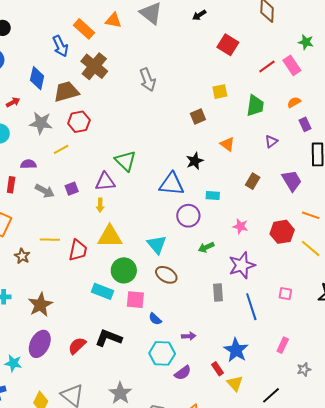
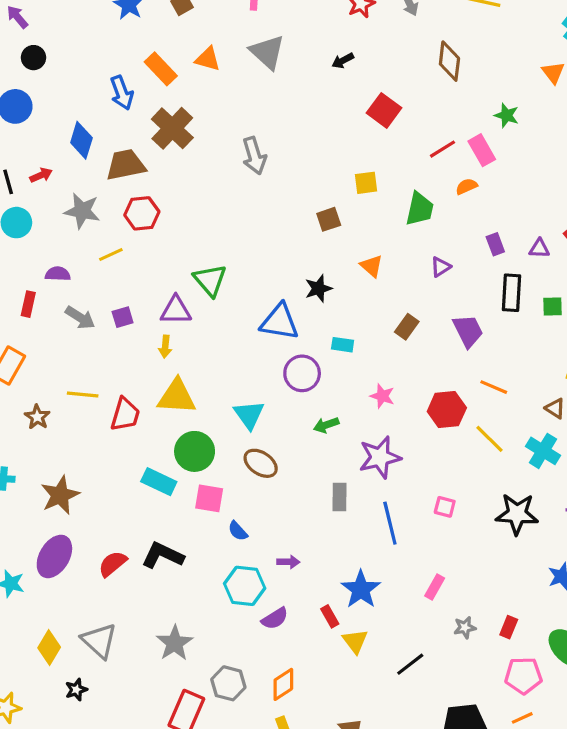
orange semicircle: (294, 102) -> (466, 186), moved

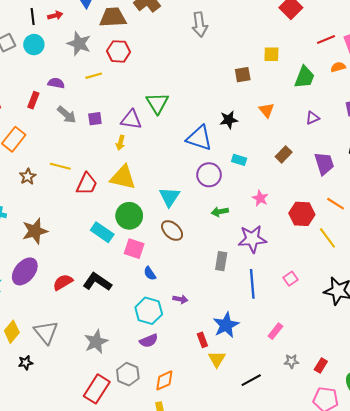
pink square: (445, 507) -> (290, 279), turned 32
purple semicircle: (275, 619) -> (149, 341), moved

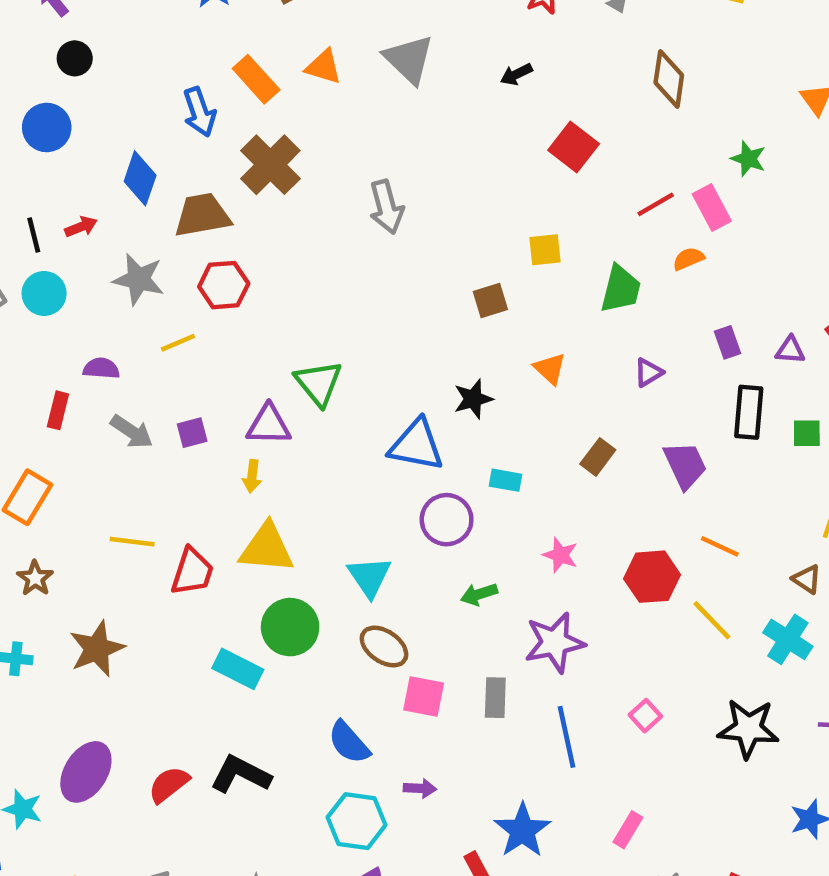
brown star: (28, 177) -> (35, 578), moved
brown star: (35, 231) -> (97, 649), moved
pink square: (134, 249) -> (424, 696), moved
blue semicircle: (150, 273) -> (349, 742), size x1.5

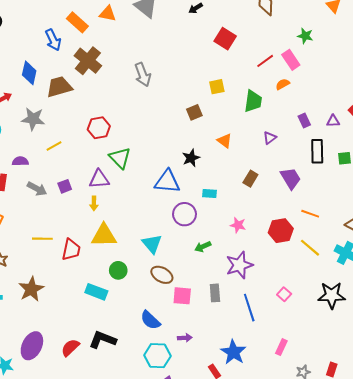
red hexagon: (224, 285) -> (99, 128), moved
green circle: (290, 627) -> (118, 270), size x0.7

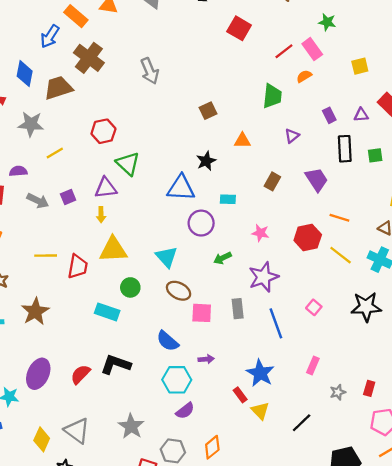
blue arrow: (53, 40) -> (50, 36), turned 60
yellow square: (217, 87) -> (360, 66), moved
orange triangle: (225, 141) -> (242, 141), turned -35

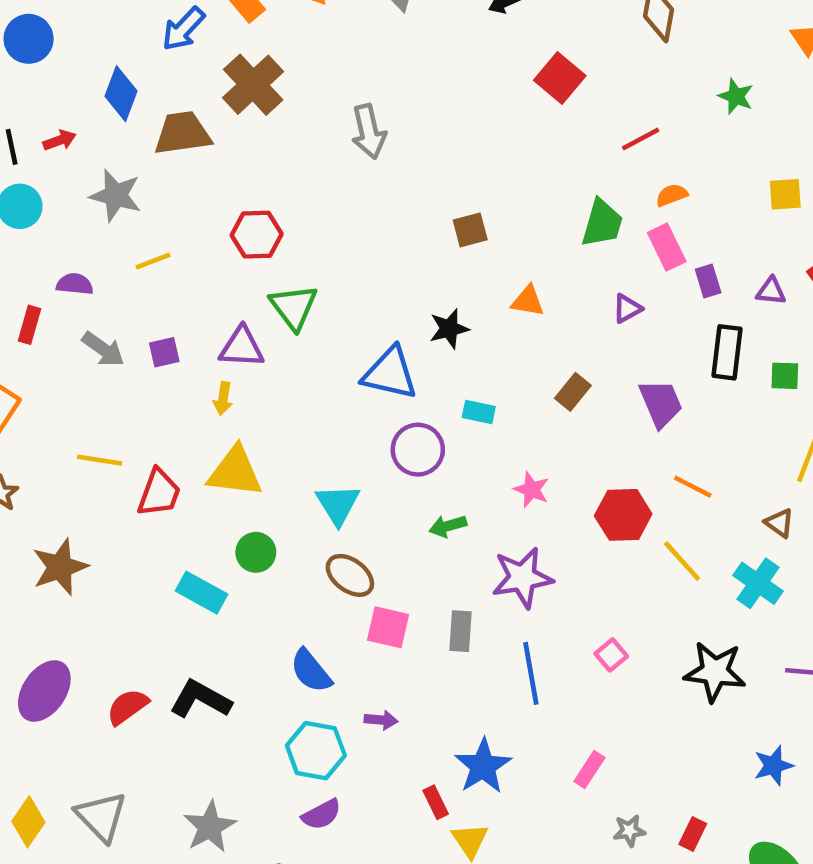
pink rectangle: (312, 49) -> (667, 247), moved

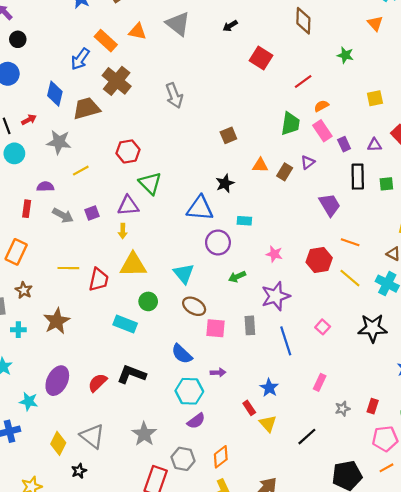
brown rectangle: (573, 392) -> (285, 172), moved
blue star: (483, 766) -> (269, 388), size x0.7

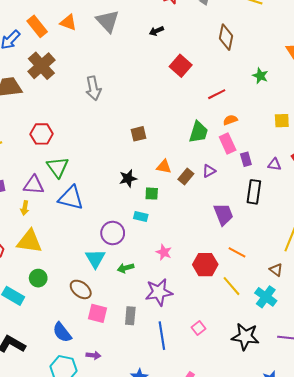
green square: (386, 184) -> (152, 194), moved
blue triangle: (200, 208) -> (71, 198), moved
cyan triangle: (184, 274) -> (95, 259), moved

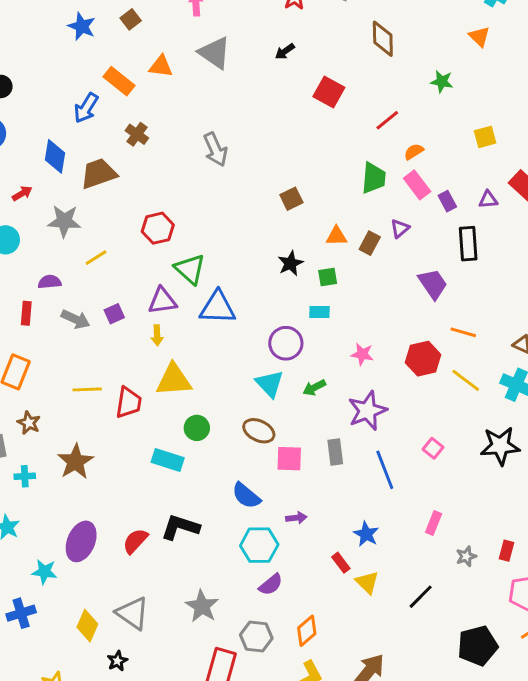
brown cross: (41, 66) -> (137, 134), size x0.6

